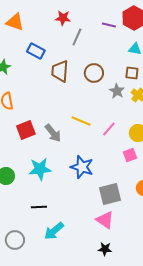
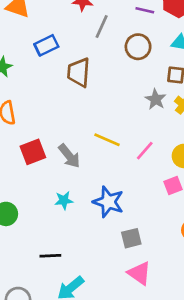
blue rectangle: (36, 51) -> (46, 45), turned -54
brown circle: (94, 73) -> (138, 47), moved
cyan star: (40, 169) -> (64, 200), moved, size x0.6
gray square: (110, 194) -> (131, 238), moved, size x0.7

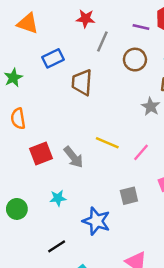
cyan star: (64, 200) -> (58, 198), moved
blue star: (108, 202) -> (96, 221), moved
gray square: (131, 238) -> (129, 196), moved
black line: (50, 256) -> (57, 246), turned -30

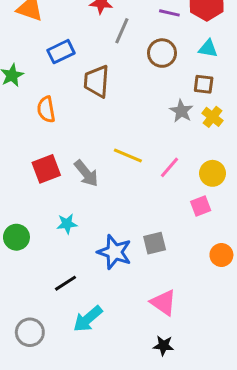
orange semicircle: (18, 119) -> (46, 109), moved
gray square: (129, 196) -> (155, 243), moved

